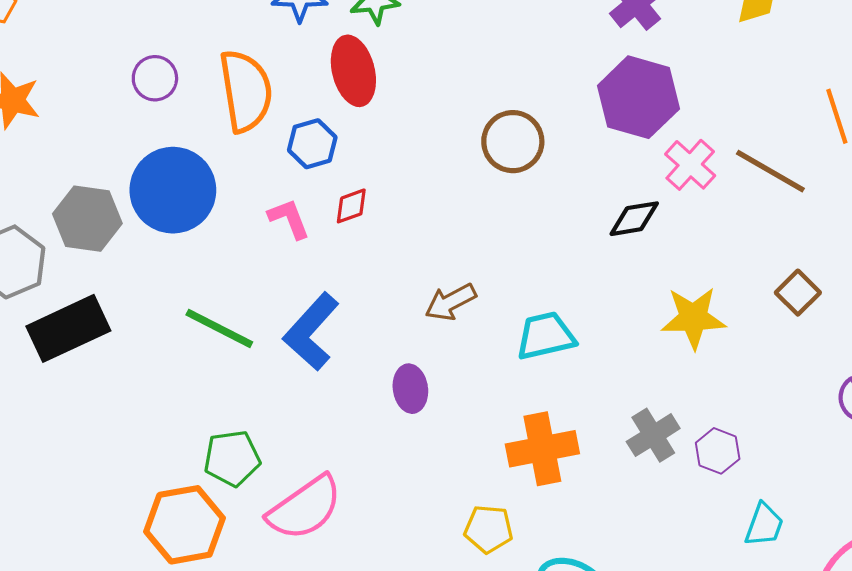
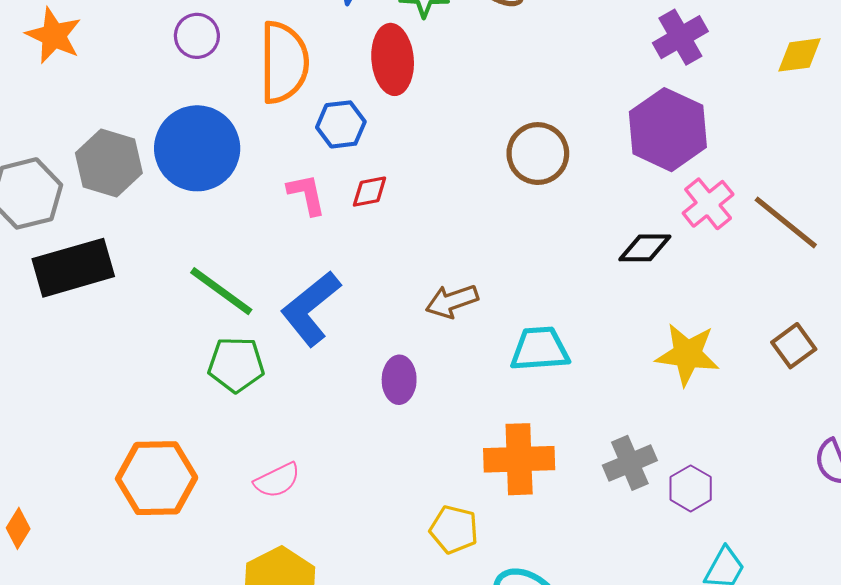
green pentagon: (232, 458) -> (236, 365), moved
pink semicircle: (305, 508) -> (277, 480), size x0.6

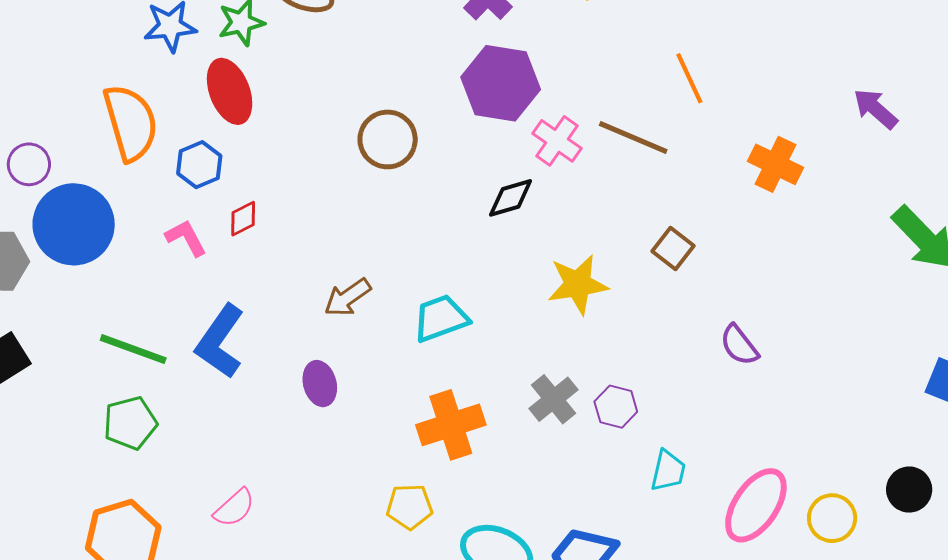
purple circle: (197, 36) -> (29, 164), moved
green pentagon: (236, 365) -> (130, 423), moved

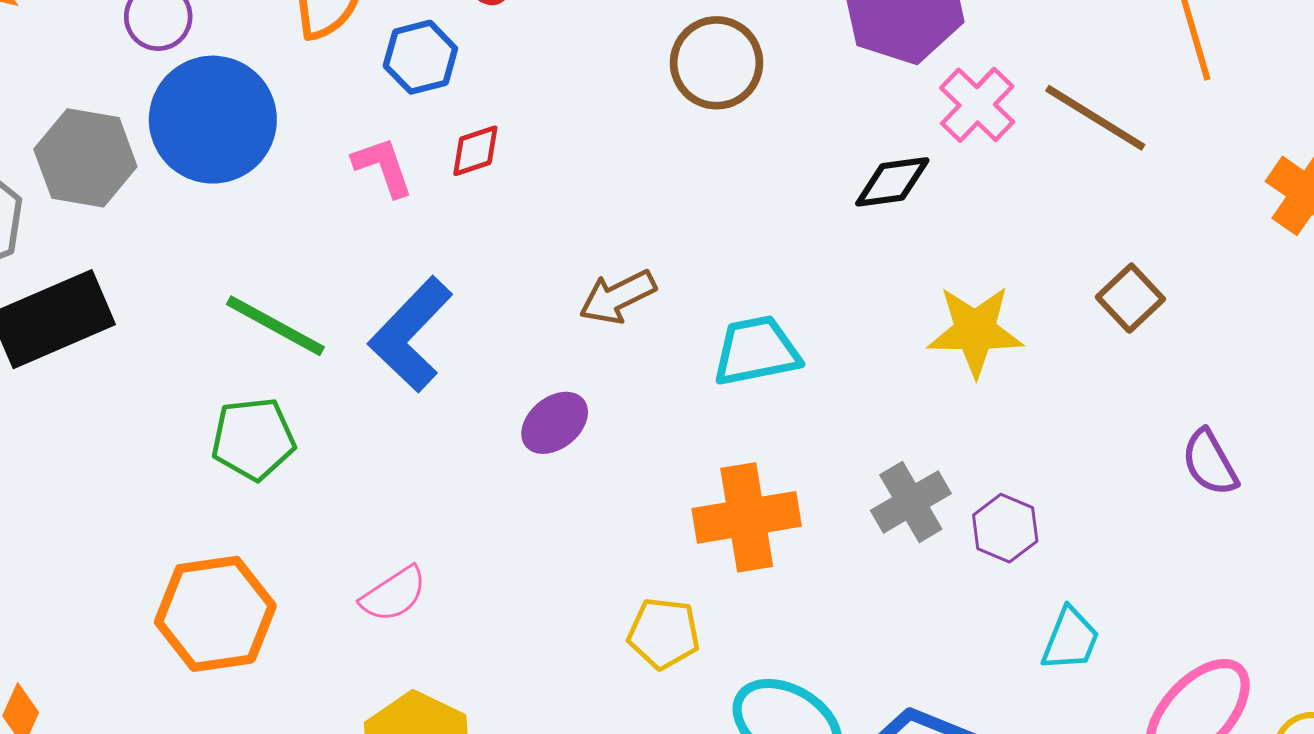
purple ellipse: (320, 384) -> (555, 423), turned 57

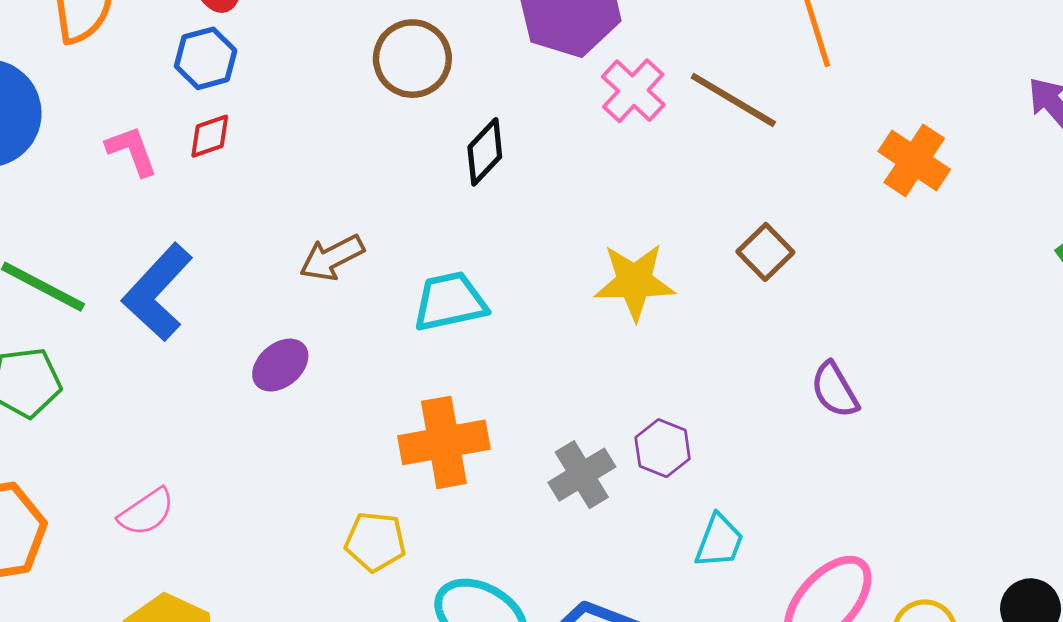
blue hexagon: (420, 57) -> (206, 58), moved
black diamond: (892, 182) -> (485, 152), moved, turned -38
gray cross: (911, 502) -> (582, 475), moved

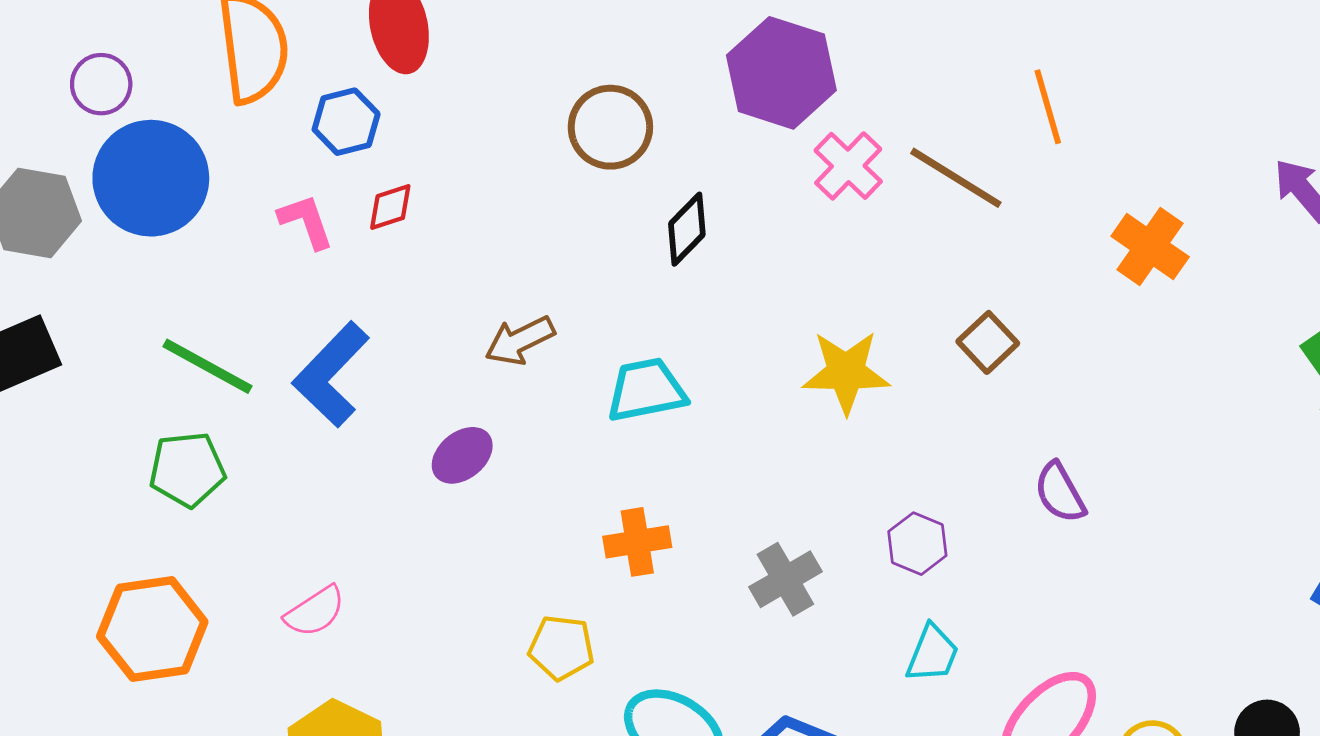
blue hexagon: (206, 58) -> (346, 122), moved
orange cross: (444, 442) -> (637, 542), size x0.7
purple hexagon: (663, 448) -> (917, 544), moved

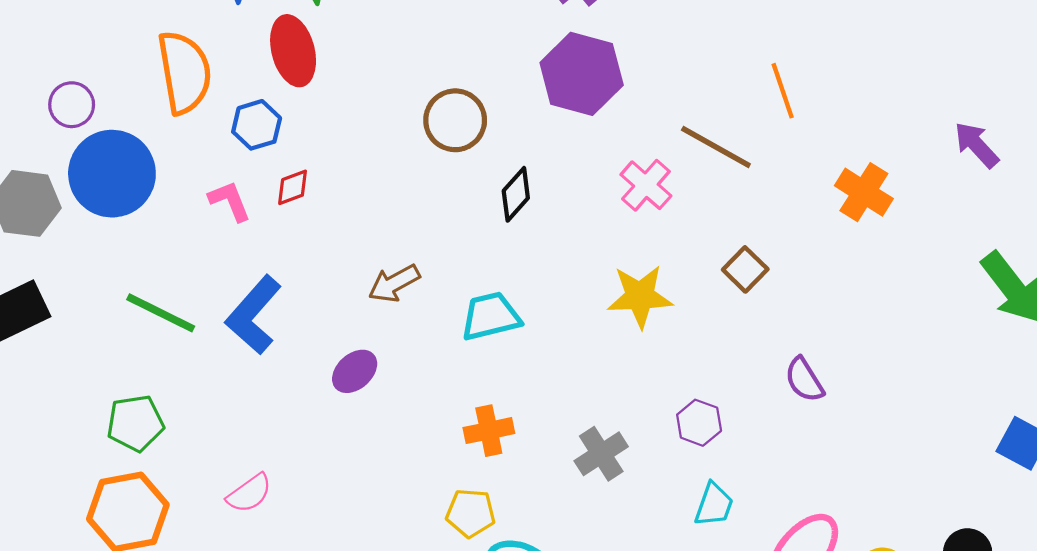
pink cross: (848, 166) -> (646, 185), moved
green pentagon: (187, 469) -> (135, 423), moved
yellow pentagon: (561, 648) -> (471, 513), moved

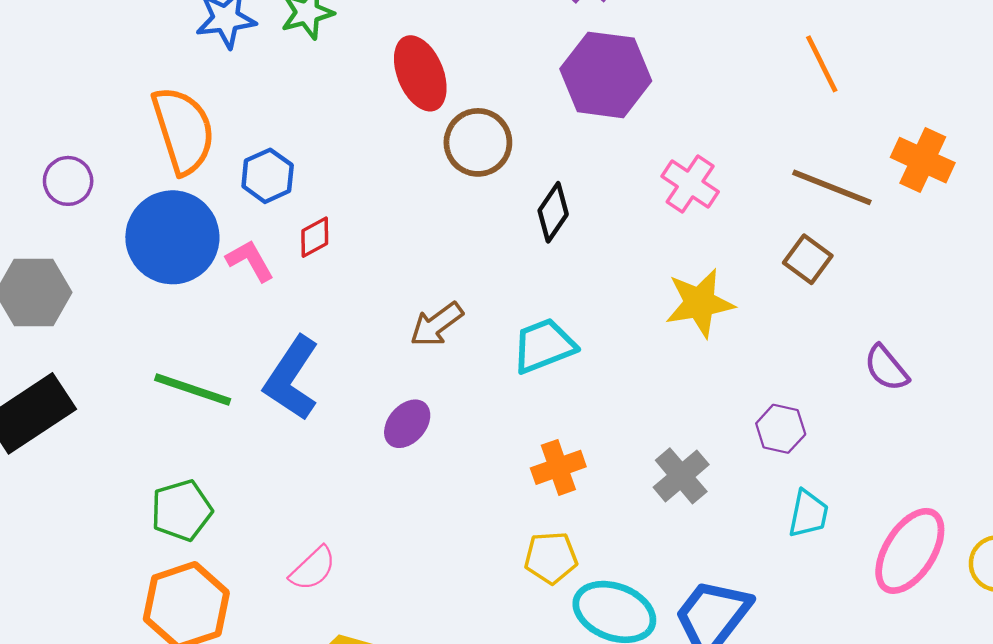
red ellipse: (293, 51) -> (420, 73), moved
brown line: (716, 147) -> (832, 187), moved
blue circle: (112, 174) -> (172, 237), moved

